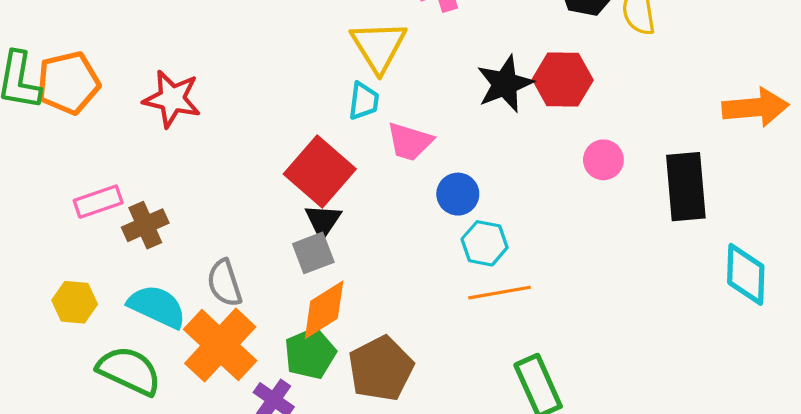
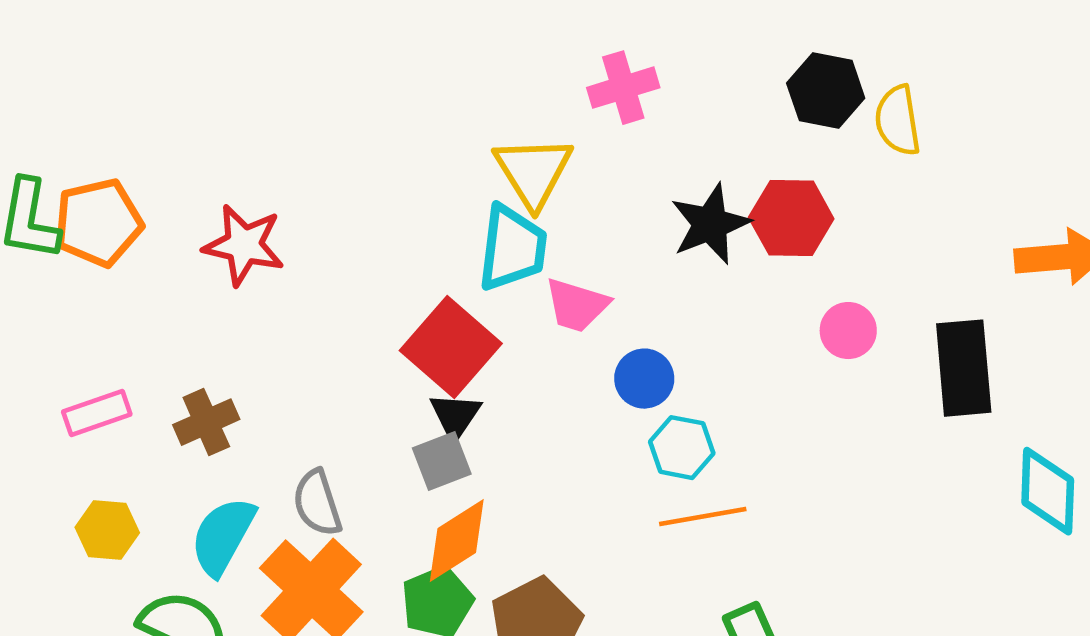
cyan trapezoid: (364, 101) -> (512, 248), size x1.6
pink rectangle: (98, 202) -> (97, 413), moved
cyan semicircle: (157, 306) -> (223, 536), turned -86

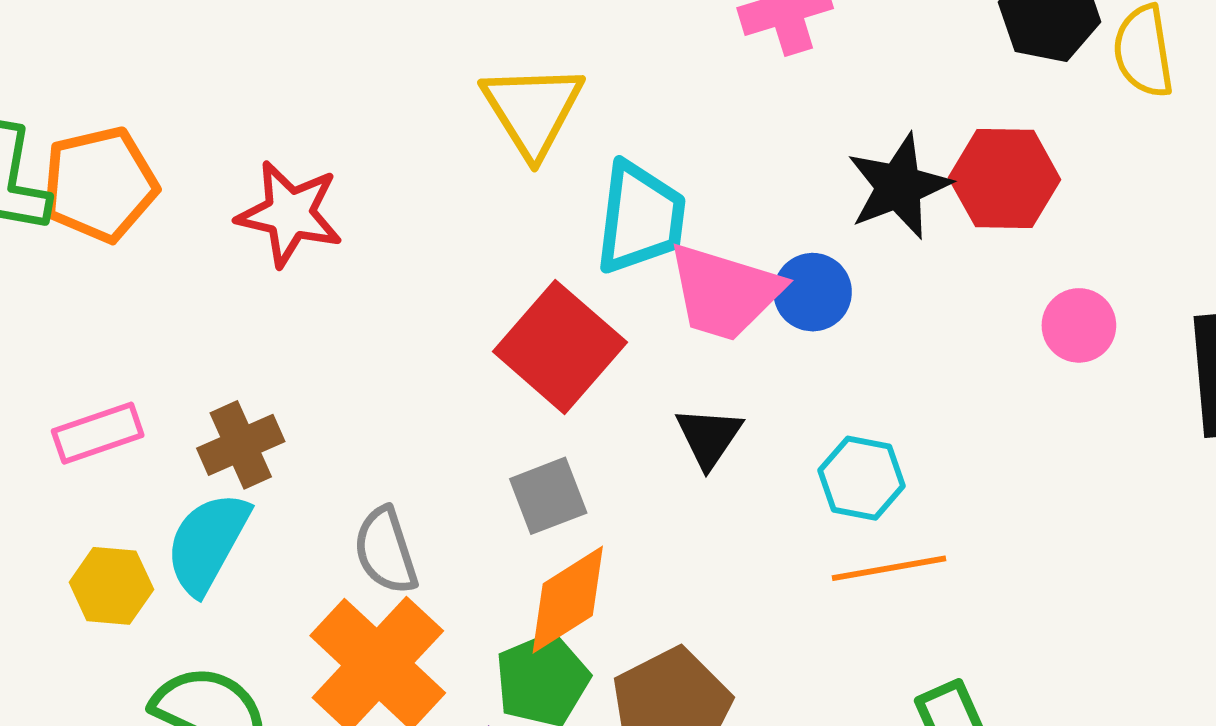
yellow triangle: (533, 172) -> (533, 110), moved
pink trapezoid: (577, 305) -> (724, 292), size x1.4
blue circle: (644, 379) -> (813, 292), moved
black triangle: (455, 416) -> (709, 437), moved
cyan semicircle: (223, 536) -> (207, 543), moved

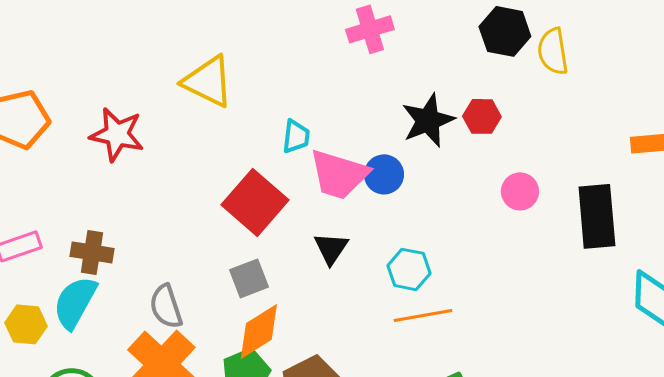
yellow triangle: (533, 110) -> (208, 81), moved, turned -32
red hexagon: (1005, 179) -> (482, 116), size x0.7
cyan trapezoid: (640, 218) -> (296, 136), size x0.6
brown cross: (241, 445) -> (92, 252), turned 33

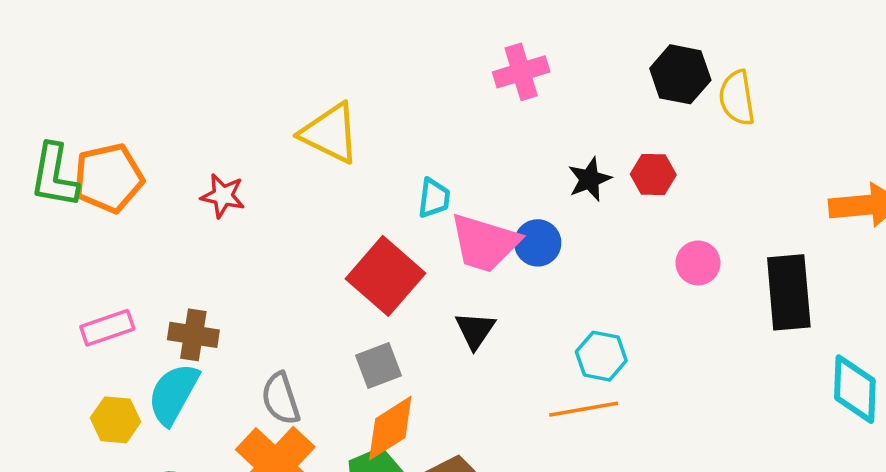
black star: (428, 120) -> (590, 179), size x0.7
red star: (117, 134) -> (223, 196), size x0.7
cyan hexagon: (409, 269) -> (601, 356), moved

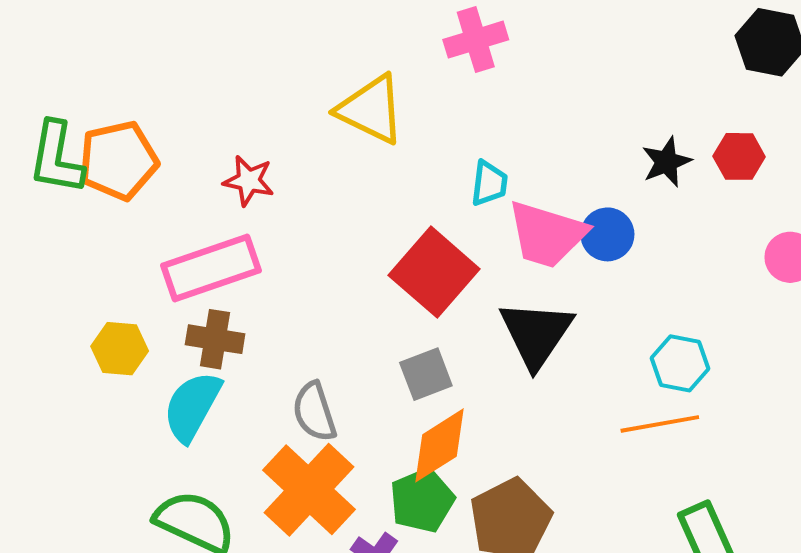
pink cross: (521, 72) -> (476, 40), moved
pink rectangle: (107, 328) -> (211, 268), moved, size x1.6
black triangle: (475, 330) -> (536, 334), size x1.6
yellow hexagon: (116, 420) -> (120, 349), moved

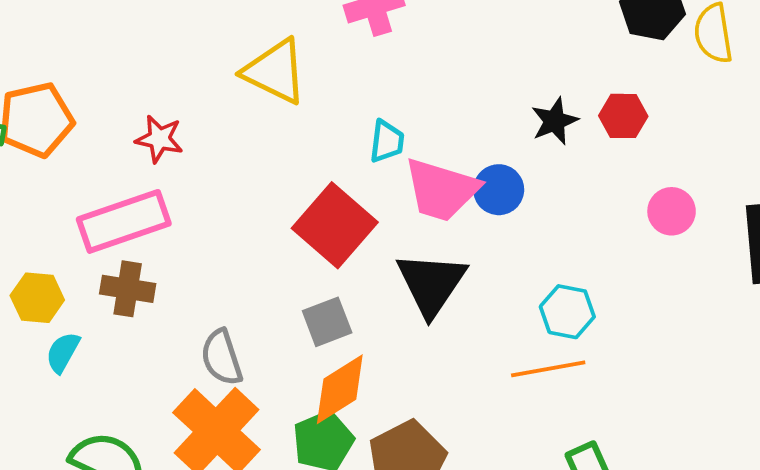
cyan semicircle: (192, 406) -> (63, 352), moved, size x0.6

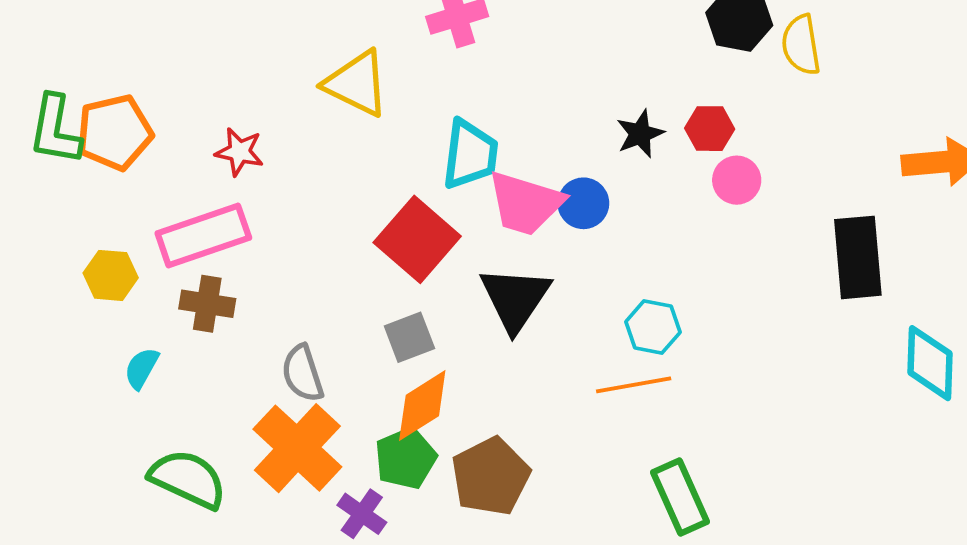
cyan trapezoid: (387, 141) -> (470, 154), size x1.6
pink circle: (672, 211) -> (737, 180), moved
yellow hexagon: (37, 298) -> (111, 275), moved

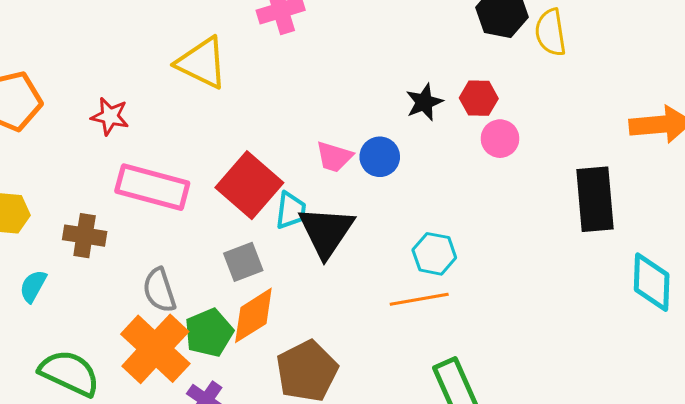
cyan trapezoid: (470, 154) -> (291, 210), moved, size x0.7
pink trapezoid: (525, 203) -> (334, 157), size x0.6
pink rectangle: (203, 236) -> (152, 187), moved, turned 34
green pentagon: (406, 458) -> (209, 333), moved

